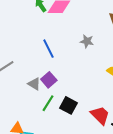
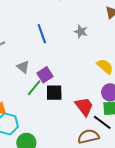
purple square: (49, 80) -> (45, 75), moved
black square: (68, 105) -> (54, 93), turned -36

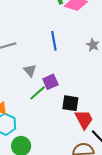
black square: (54, 93) -> (70, 103), moved

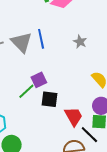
gray triangle: (30, 70) -> (21, 42), moved, size x1.6
black square: (70, 103) -> (50, 99), moved

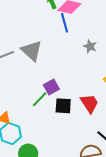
blue line: (41, 39) -> (64, 23), moved
red trapezoid: (74, 116) -> (89, 103), moved

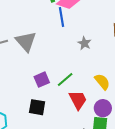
green line: (40, 99) -> (65, 79), moved
black square: (63, 106) -> (37, 107), moved

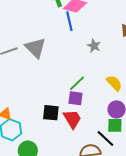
purple square: (42, 80) -> (75, 98), moved, turned 35
red trapezoid: (78, 100) -> (72, 119), moved

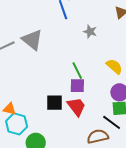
green line: (77, 83) -> (77, 71), turned -66

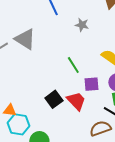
purple square: (77, 86) -> (92, 84), moved
black square: (55, 103) -> (54, 99), turned -30

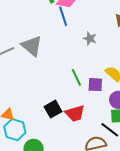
purple square: (92, 84) -> (95, 85), moved
red trapezoid: (76, 101) -> (75, 113), turned 110

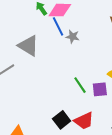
gray star: (90, 39) -> (72, 37), moved
gray triangle: (32, 46) -> (28, 46), moved

